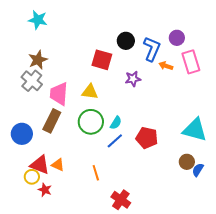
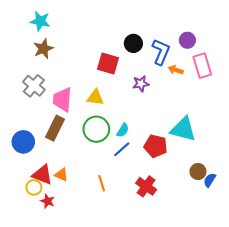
brown star: (38, 60) -> (43, 49), moved
cyan triangle: (195, 130) -> (183, 129), moved
red cross: (121, 200) -> (146, 186), moved

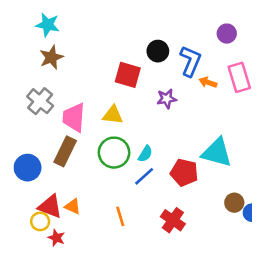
purple circle: (187, 40) -> (227, 34), moved
blue semicircle: (210, 180) -> (248, 213), turned -32

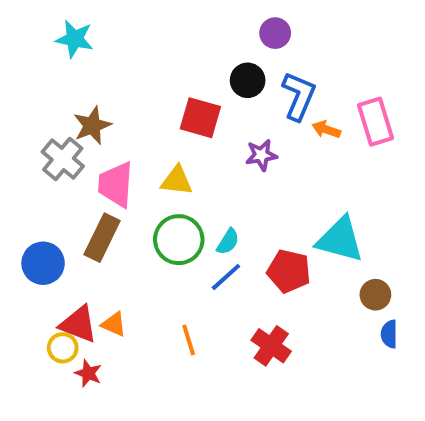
purple circle: (227, 34) -> (275, 33), moved
brown star: (51, 57) -> (92, 126), moved
brown circle: (234, 203) -> (375, 295), moved

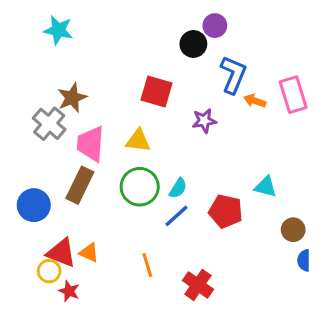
black circle: (248, 80) -> (193, 44), moved
cyan triangle: (340, 240) -> (266, 187), size x0.6
red cross: (271, 346) -> (198, 285), moved

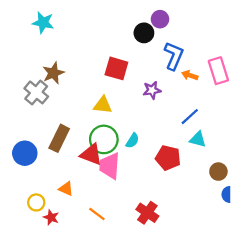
pink trapezoid: (91, 144) -> (110, 166), moved
blue line: (176, 216) -> (190, 117), moved
red triangle: (61, 253) -> (91, 154), moved
orange line: (147, 265) -> (97, 214), moved, turned -36

